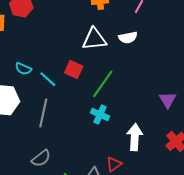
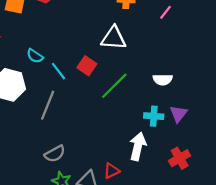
white semicircle: (128, 38) -> (163, 80), moved
cyan cross: (100, 115) -> (154, 116), moved, turned -30
gray semicircle: (41, 158) -> (55, 154), moved

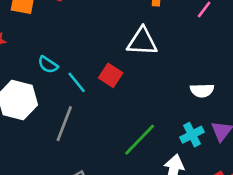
green line: (114, 86) -> (140, 140), moved
cyan cross: (154, 116) -> (192, 135), turned -30

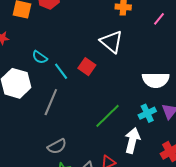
white triangle: (142, 42) -> (111, 42), turned 35
white semicircle: (202, 90) -> (156, 80), size x1.5

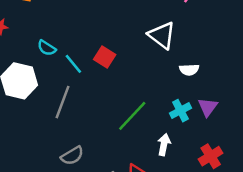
white triangle: (111, 42) -> (162, 35), moved
white semicircle: (156, 80) -> (189, 70), size x0.6
white arrow: (132, 140) -> (164, 145), size x0.7

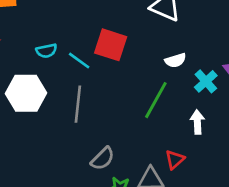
cyan semicircle: (47, 48) -> (46, 51), turned -30
red square: (105, 57) -> (111, 45), size x1.4
white semicircle: (189, 70) -> (175, 60), moved

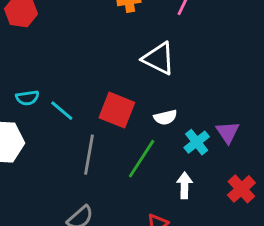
red square: (111, 45) -> (117, 110), moved
gray line: (78, 104) -> (89, 155), moved

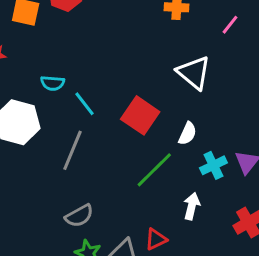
white semicircle: (165, 117) -> (187, 133), turned -65
gray line: (89, 155) -> (73, 150), moved

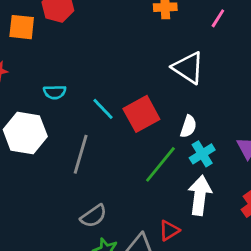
cyan line: (85, 104) -> (103, 109), moved
red square: (140, 115) -> (141, 114), turned 33
cyan cross: (213, 165) -> (202, 154), moved
white arrow: (192, 206) -> (200, 195), size x1.5

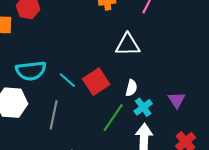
white triangle: (188, 68) -> (128, 45), turned -30
cyan semicircle: (55, 92) -> (31, 71), size x1.8

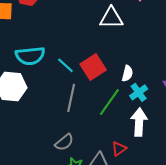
white triangle: (128, 45) -> (111, 18), moved
gray line: (54, 115) -> (71, 98), moved

